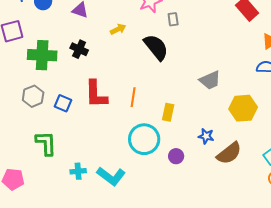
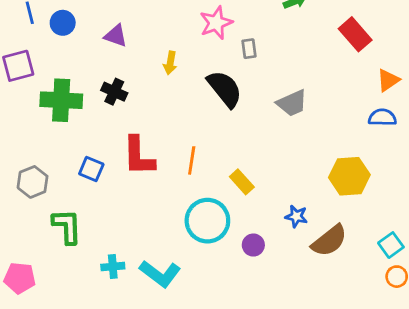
yellow arrow: (118, 29) -> (170, 63), turned 126
gray trapezoid: (210, 80) -> (292, 103), moved
gray hexagon: (33, 96) -> (33, 182), moved
yellow rectangle: (168, 112) -> (242, 182), turned -54

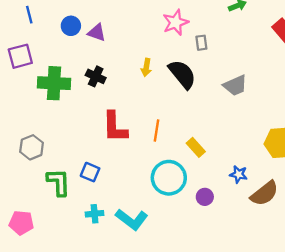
blue circle: (63, 23) -> (71, 26), moved
yellow arrow: (170, 63) -> (146, 67), moved
blue square: (91, 169) -> (90, 172), moved

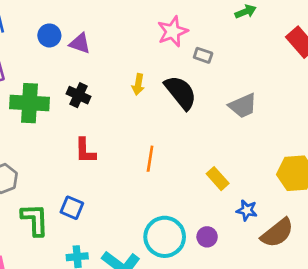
gray rectangle: (201, 43) -> (203, 55), turned -63
red L-shape: (115, 127) -> (85, 151), moved, size x0.7
yellow rectangle: (196, 147) -> (218, 179), moved
cyan circle: (169, 178) -> (165, 237), moved

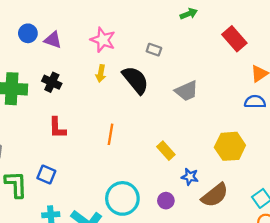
pink star: (173, 31) -> (103, 40), moved, turned -30
purple circle: (207, 237) -> (166, 201), moved

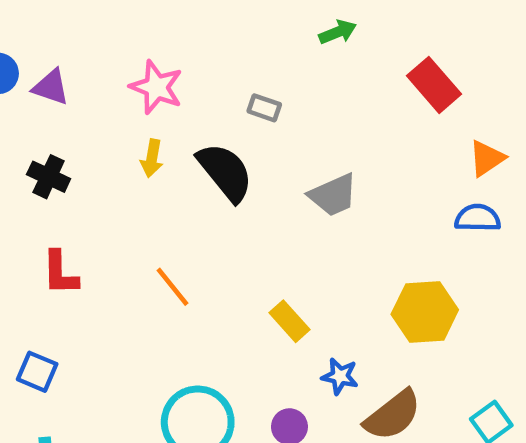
orange line: (110, 134) -> (172, 287), turned -48

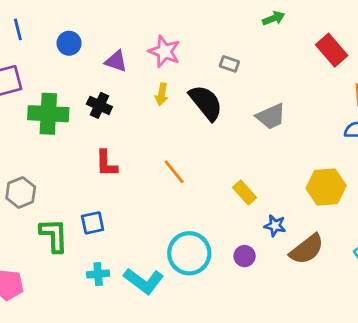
purple triangle: (51, 87) -> (116, 61), moved
blue square: (37, 372) -> (93, 223), turned -35

